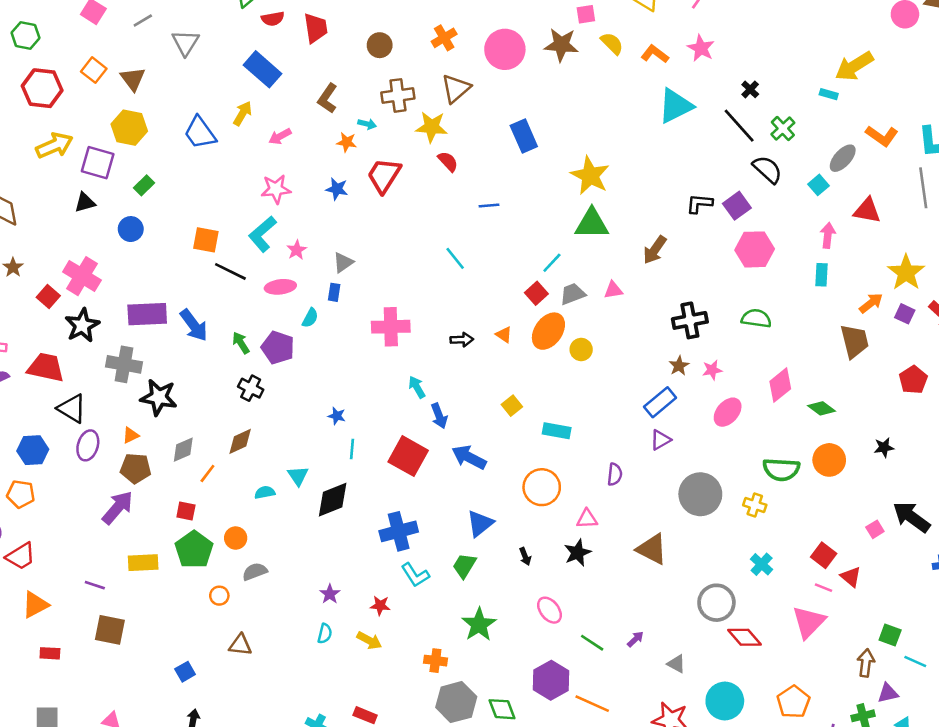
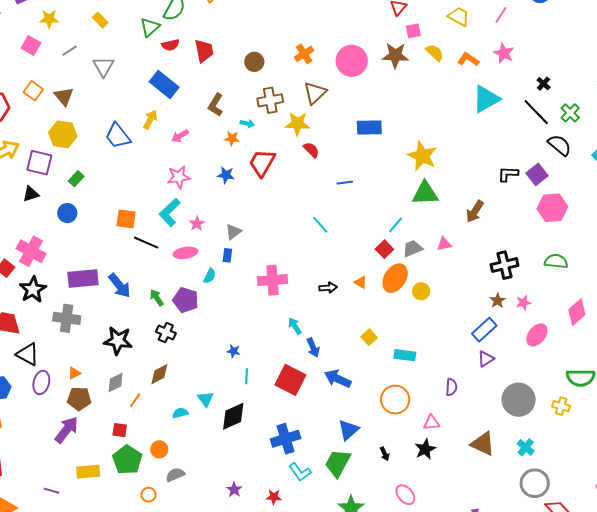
blue rectangle: (524, 136) -> (369, 128), turned -65
black star: (159, 397) -> (118, 341), moved
cyan cross: (762, 564) -> (526, 447), moved
green trapezoid: (464, 566) -> (338, 463), size x1.4

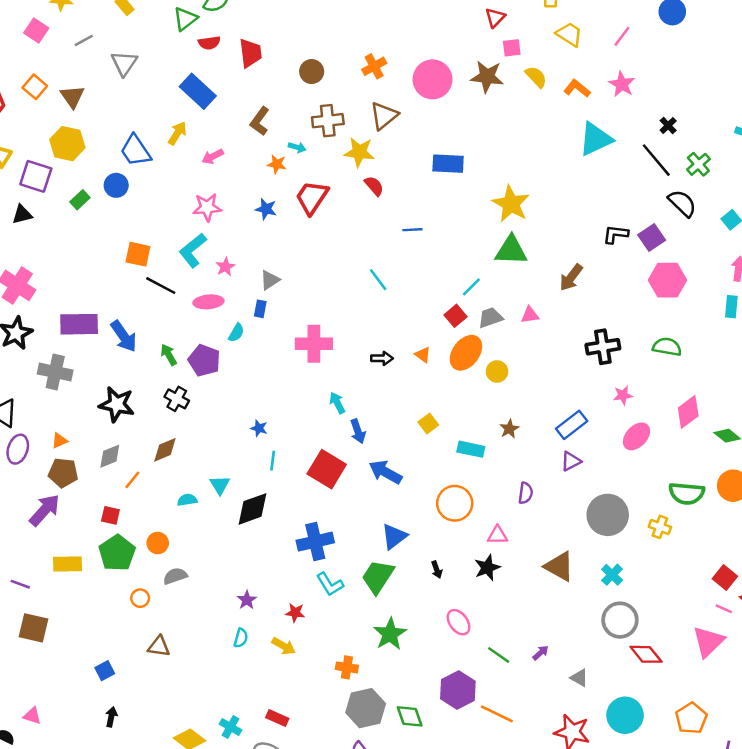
blue circle: (67, 213) -> (116, 185), moved
brown star: (498, 301) -> (509, 429), moved

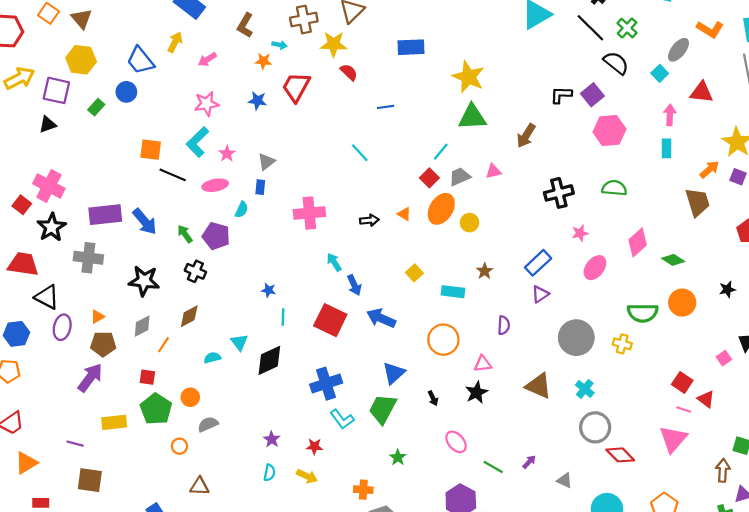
green star: (390, 634) -> (398, 457), size x0.6

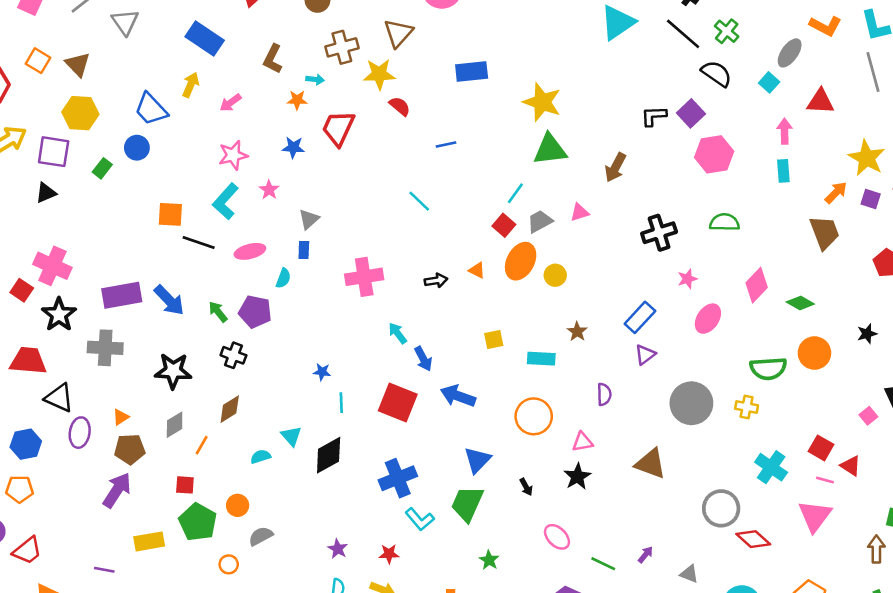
pink star: (227, 154) -> (269, 190), moved
yellow square: (414, 273) -> (494, 339), turned 35
cyan cross: (585, 389) -> (771, 467), moved, size x1.4

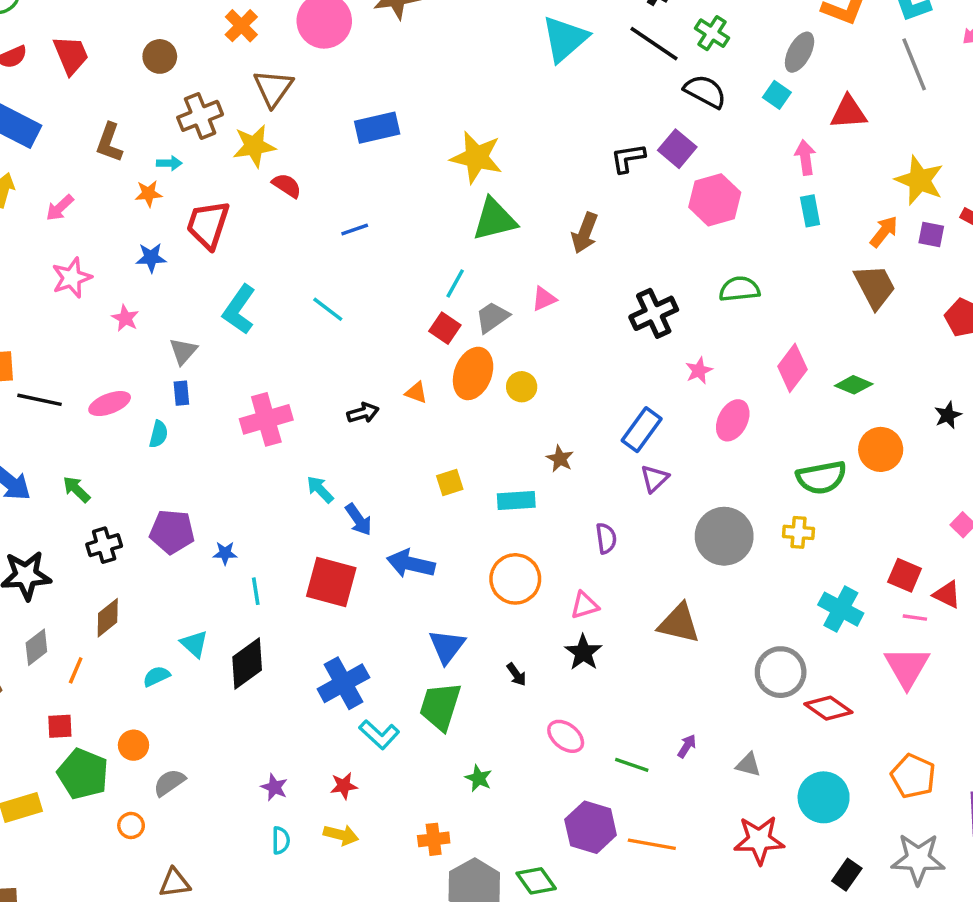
cyan L-shape: (225, 201) -> (239, 310), moved
purple pentagon: (255, 312) -> (172, 532), moved
black cross: (233, 355) -> (104, 545), turned -30

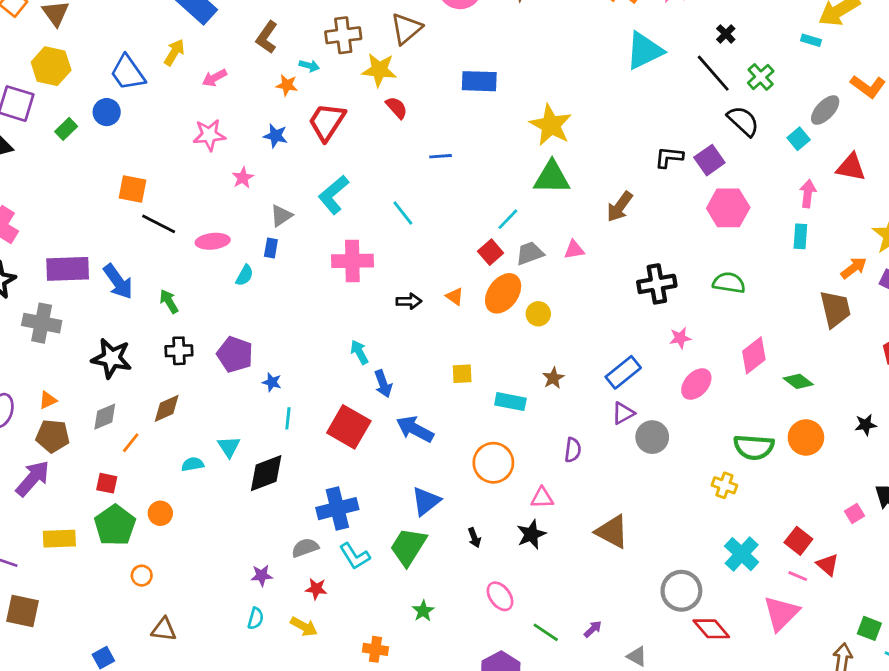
pink cross: (266, 419) -> (352, 261), moved
gray circle: (724, 536) -> (652, 437), moved, size x0.7
gray semicircle: (169, 783) -> (305, 548), moved
purple star: (274, 787) -> (262, 575), turned 30

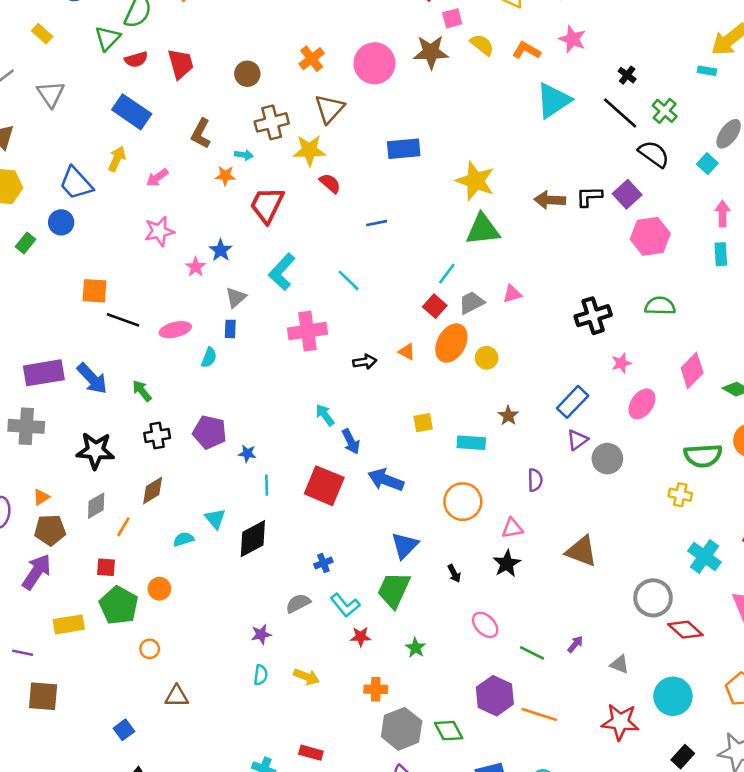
blue star: (275, 136) -> (221, 250), moved, turned 30
brown arrow: (620, 207) -> (550, 200), moved, turned 64
blue cross: (337, 509) -> (323, 563), size x0.5
red star: (316, 589) -> (361, 637), moved

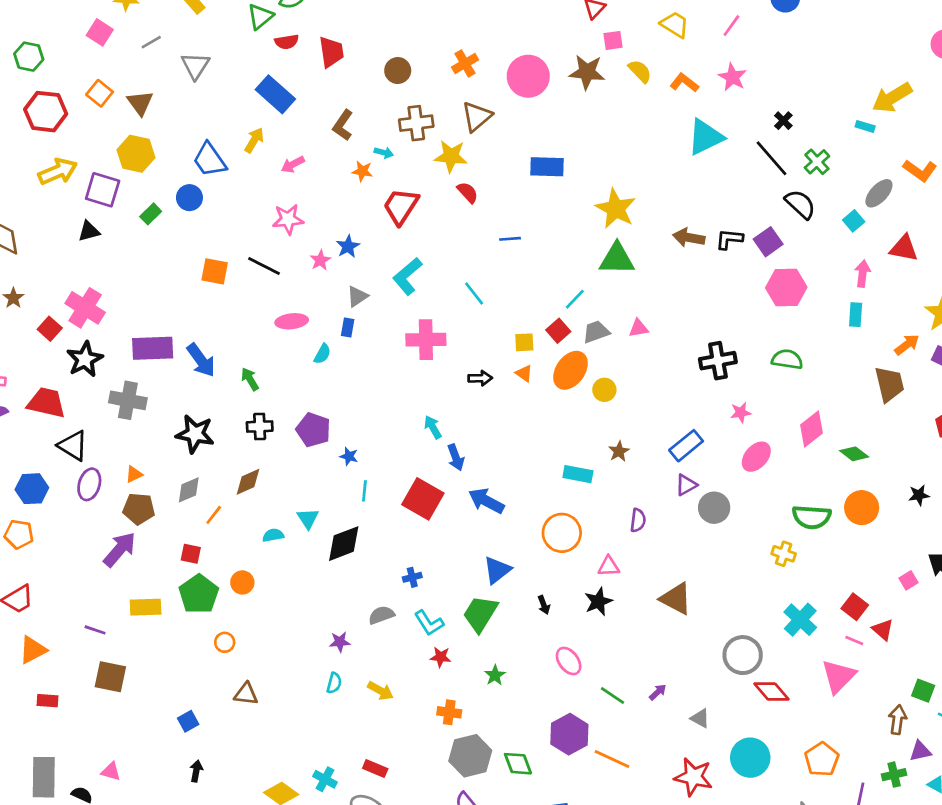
black line: (123, 320) -> (264, 266), moved
yellow square: (423, 423) -> (524, 342), moved

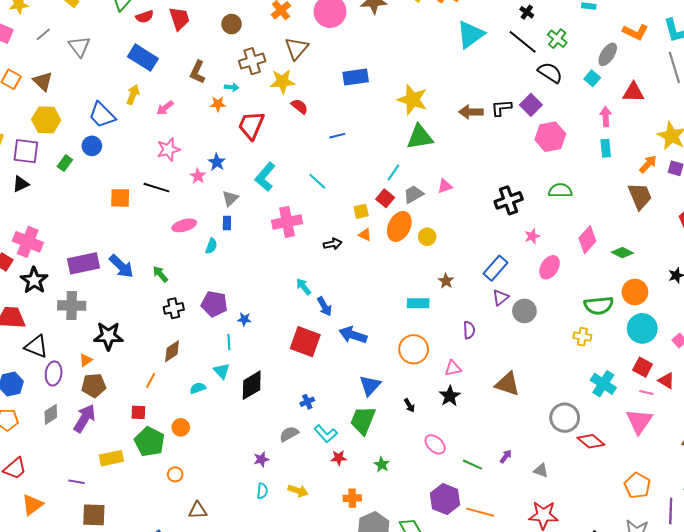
black star: (195, 434) -> (108, 336), moved
gray diamond: (189, 490) -> (51, 414), moved
cyan line: (364, 491) -> (229, 342), moved
cyan circle: (750, 758) -> (642, 328), moved

